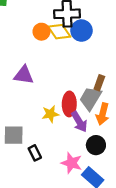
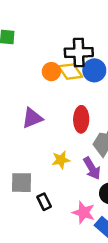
purple triangle: (24, 75) -> (32, 118), turned -30
red ellipse: (69, 104) -> (81, 119), moved

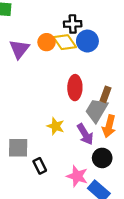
black cross: (79, 52) -> (73, 24), size x0.7
purple triangle: (32, 118) -> (19, 49), moved, turned -30
yellow star: (61, 160) -> (56, 126), turned 30

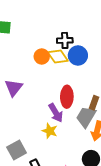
purple triangle: (19, 49) -> (14, 88), moved
purple arrow: (85, 134) -> (56, 113), moved
gray square: (18, 148) -> (17, 150), turned -30

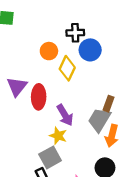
yellow diamond: (58, 57) -> (67, 68), moved, turned 60
red ellipse: (67, 97) -> (39, 97), moved
gray square: (17, 150) -> (50, 157), moved

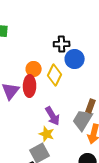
orange circle: (49, 51) -> (34, 69), moved
red ellipse: (39, 97) -> (30, 86), moved

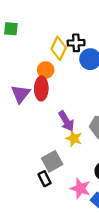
yellow diamond: (55, 75) -> (59, 48), moved
yellow star: (47, 134) -> (74, 138), moved

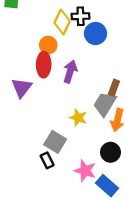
purple triangle: (21, 94) -> (22, 88), moved
purple arrow: (66, 121) -> (70, 72), moved, turned -132
gray square: (52, 161) -> (55, 142), turned -30

